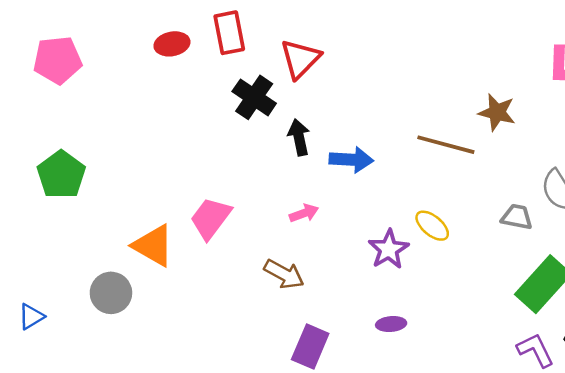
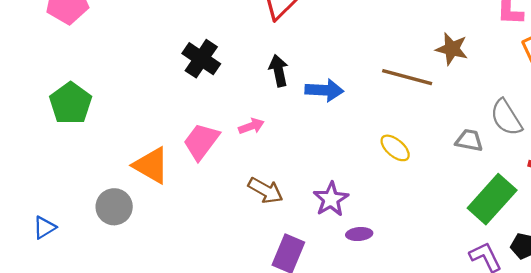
black cross: (254, 97) -> (201, 59), moved
pink arrow: (304, 213) -> (251, 126), moved
purple star: (389, 249) -> (331, 199), moved

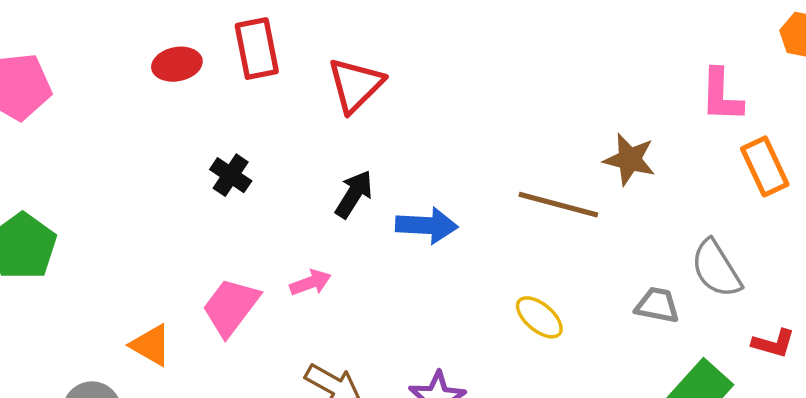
black cross: (201, 59) -> (231, 175), size x0.7
black arrow: (279, 71) -> (354, 194), turned 44
orange triangle: (151, 165) -> (151, 345), size x0.7

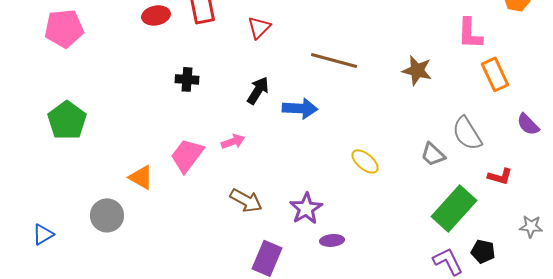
red triangle: (356, 85) -> (259, 27), size x0.7
black cross: (231, 175) -> (187, 79), turned -30
brown line: (558, 205) -> (334, 60), moved
gray trapezoid: (657, 305) -> (433, 154), turned -148

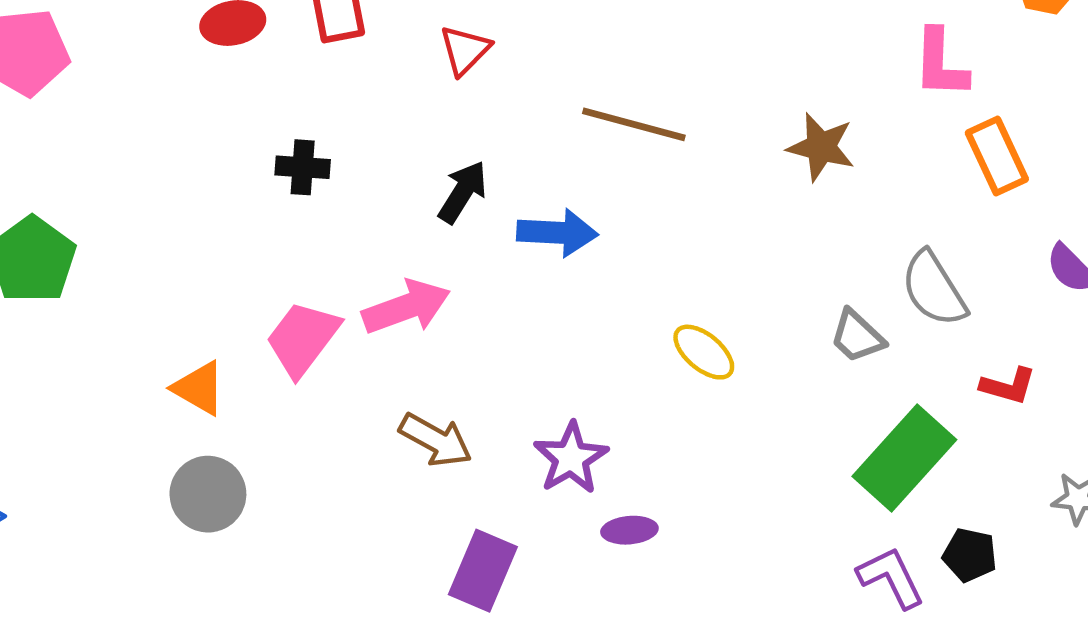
pink arrow: (233, 141) -> (406, 307), size x1.6
gray circle: (107, 215) -> (208, 494), moved

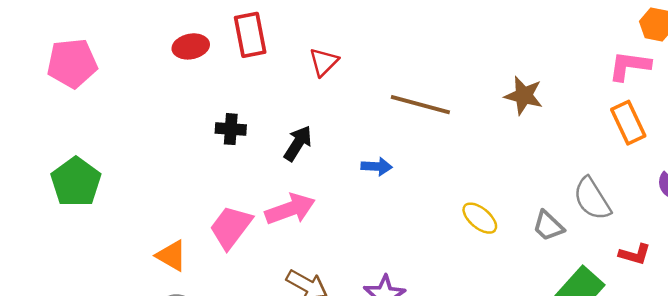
pink L-shape: (941, 64) -> (630, 66), moved, turned 96
brown star: (821, 147) -> (524, 96), moved
black arrow: (463, 192) -> (298, 143), moved
blue arrow: (557, 233) -> (377, 166), size x0.7
yellow ellipse: (704, 352) -> (480, 218), moved

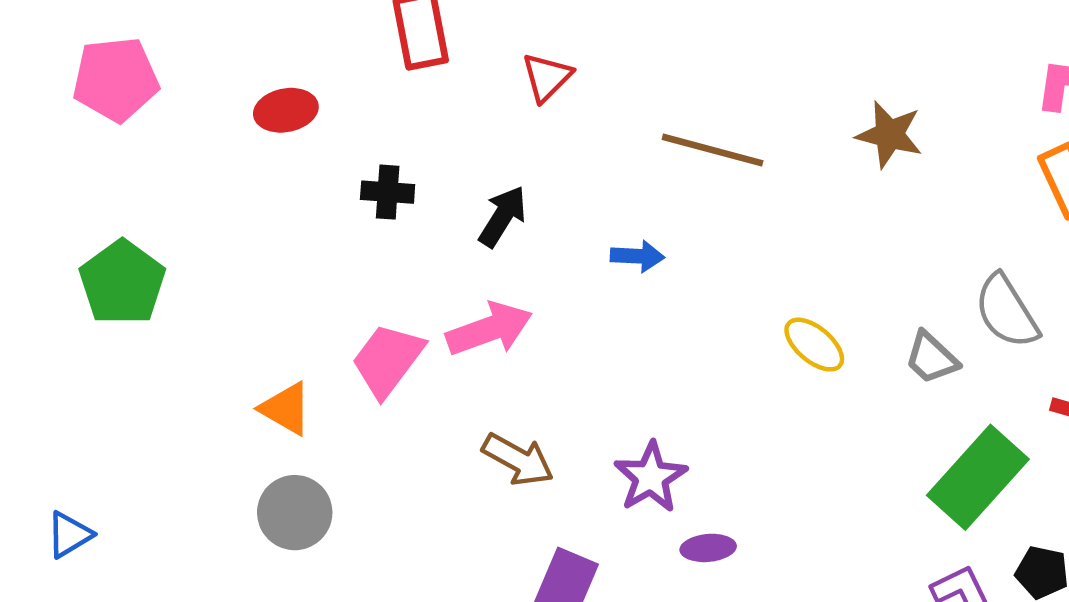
red ellipse: (191, 46) -> (286, 110), moved

